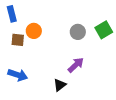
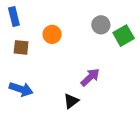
orange circle: (34, 31) -> (52, 34), moved
gray circle: (78, 32) -> (101, 25), moved

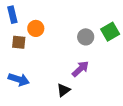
gray circle: (101, 25) -> (86, 37), moved
orange circle: (52, 34) -> (36, 28), moved

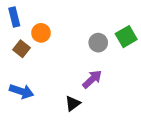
brown square: (19, 42) -> (22, 49), turned 32

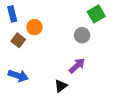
green square: (126, 37) -> (96, 14), moved

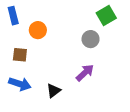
brown square: (18, 40) -> (20, 55), moved, turned -32
black triangle: (61, 86) -> (54, 91), moved

